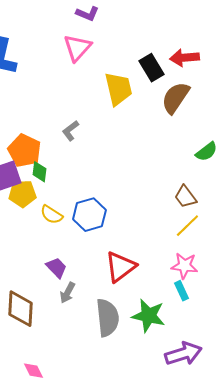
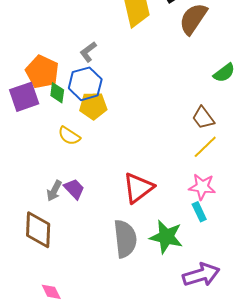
yellow pentagon: (22, 194) -> (93, 106), moved
blue hexagon: (89, 215) -> (85, 84), moved
gray arrow: (67, 293) -> (54, 191), moved

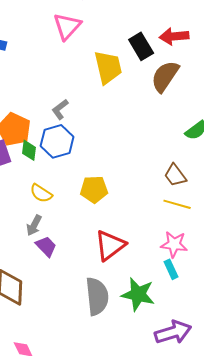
yellow pentagon: (93, 106) -> (94, 189), moved
yellow line: (205, 147) -> (177, 204), turned 60
gray arrow: (54, 191) -> (34, 225), moved

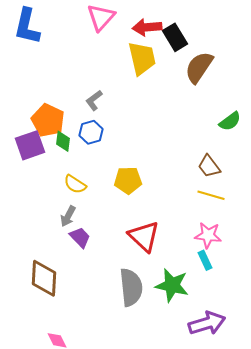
red arrow: (174, 36) -> (147, 27), moved
blue hexagon: (57, 141) -> (91, 132), size x0.7
red triangle: (110, 245) -> (144, 236), turned -40

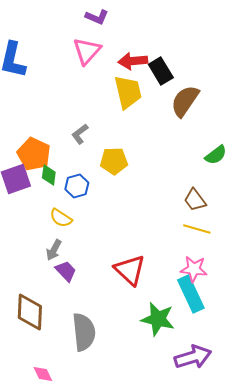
blue hexagon: (91, 132) -> (77, 186), moved
yellow pentagon: (128, 180) -> (114, 161), moved
cyan rectangle: (205, 260) -> (191, 294), size x1.8
gray semicircle: (131, 287) -> (84, 332), moved

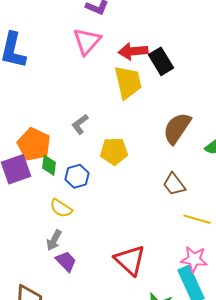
brown semicircle: (185, 101) -> (177, 128), moved
brown trapezoid: (195, 200) -> (174, 184), moved

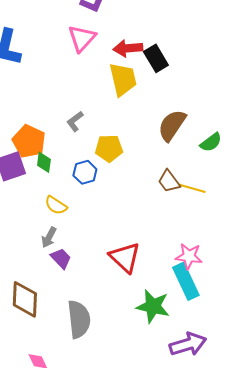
blue hexagon: (77, 176) -> (85, 172), moved
yellow line: (197, 219) -> (192, 188), moved

